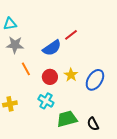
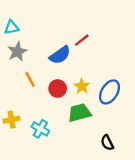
gray star: (15, 45) -> (17, 52), turned -30
cyan cross: (46, 101) -> (40, 129), moved
green trapezoid: (67, 119) -> (80, 113), moved

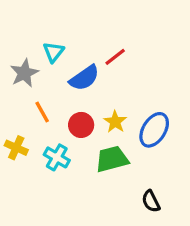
cyan triangle: (12, 27) -> (54, 52), moved, turned -42
yellow cross: (12, 120) -> (16, 148), moved, turned 35
cyan cross: (40, 129) -> (57, 157), moved

